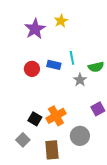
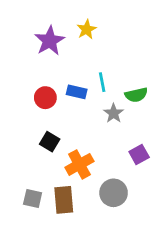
black square: (35, 119) -> (50, 142), moved
gray square: (23, 140) -> (33, 198), turned -32
brown rectangle: (52, 150) -> (64, 200), moved

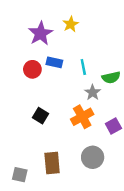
blue rectangle: (77, 92) -> (54, 62), moved
red circle: (45, 98) -> (32, 69), moved
orange cross: (79, 164) -> (82, 117), moved
gray square: (33, 198) -> (20, 175), moved

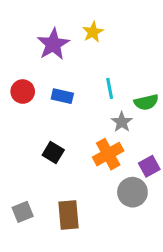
blue rectangle: (54, 62) -> (62, 96), moved
red circle: (32, 69) -> (23, 92), moved
gray circle: (93, 157) -> (132, 192), moved
gray square: (20, 175) -> (23, 212), moved, turned -35

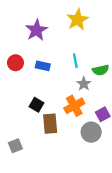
yellow star: (93, 32) -> (77, 20), moved, size x1.5
brown rectangle: (68, 215) -> (50, 124), moved

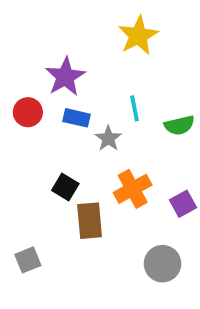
purple star: (36, 30) -> (65, 77), moved
gray star: (84, 84) -> (108, 138), moved
gray circle: (91, 132) -> (163, 264), moved

